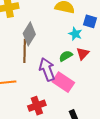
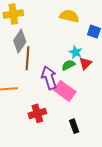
gray diamond: (29, 34) -> (20, 41), moved
cyan star: (75, 34) -> (76, 52), moved

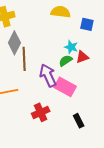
red triangle: (85, 63) -> (82, 57), turned 32

